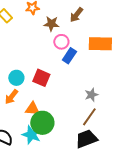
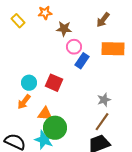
brown arrow: (76, 15) -> (103, 20), moved

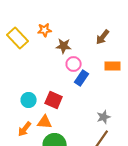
yellow rectangle: (18, 21) -> (18, 38), size x1.5
orange rectangle: (113, 49) -> (113, 66), size x0.7
orange arrow: (24, 102) -> (25, 129), moved
orange triangle: (45, 114) -> (45, 122), moved

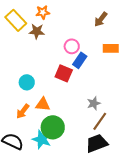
brown star: (64, 46) -> (37, 31), moved
red square: (54, 100) -> (64, 73), moved
gray star: (104, 117) -> (94, 103), moved

